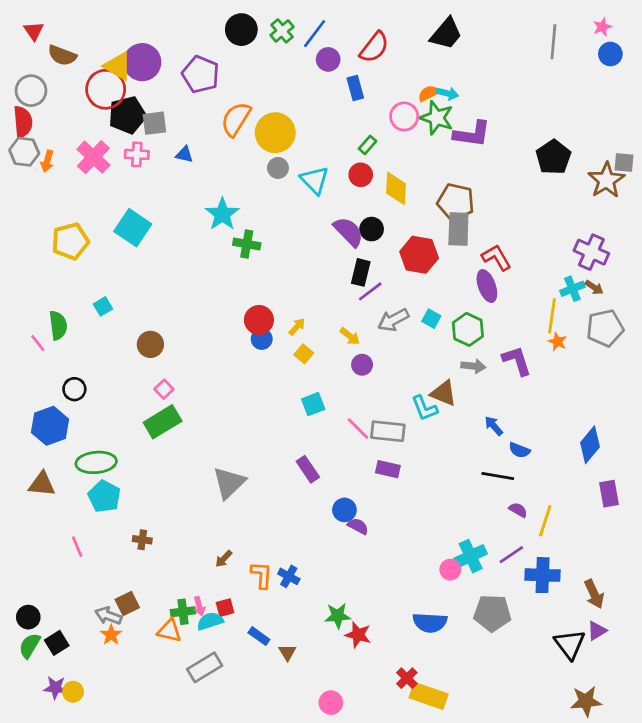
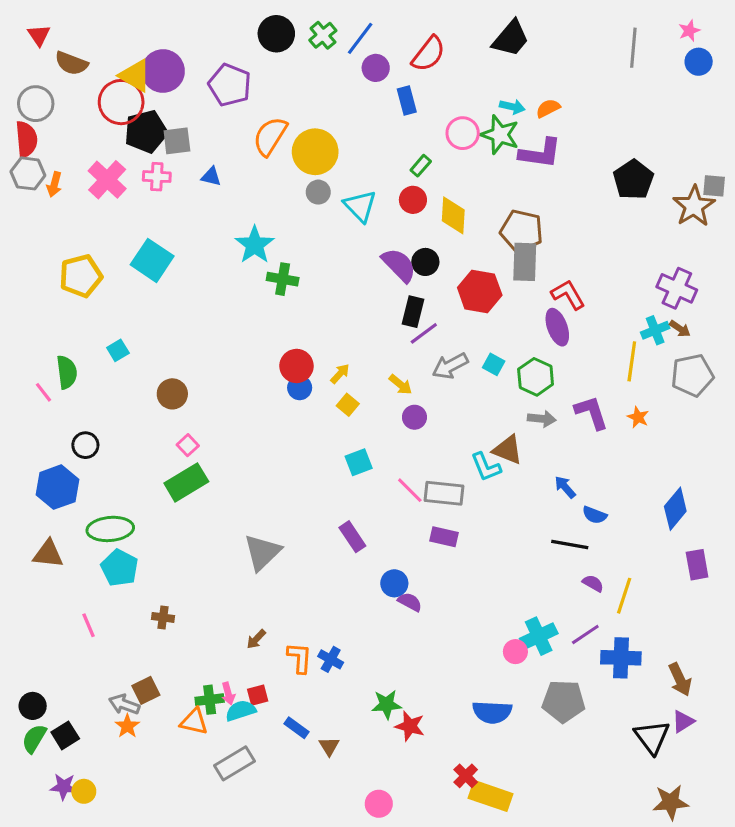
orange semicircle: (429, 93) -> (548, 108), moved
orange star: (557, 342) -> (638, 417), moved

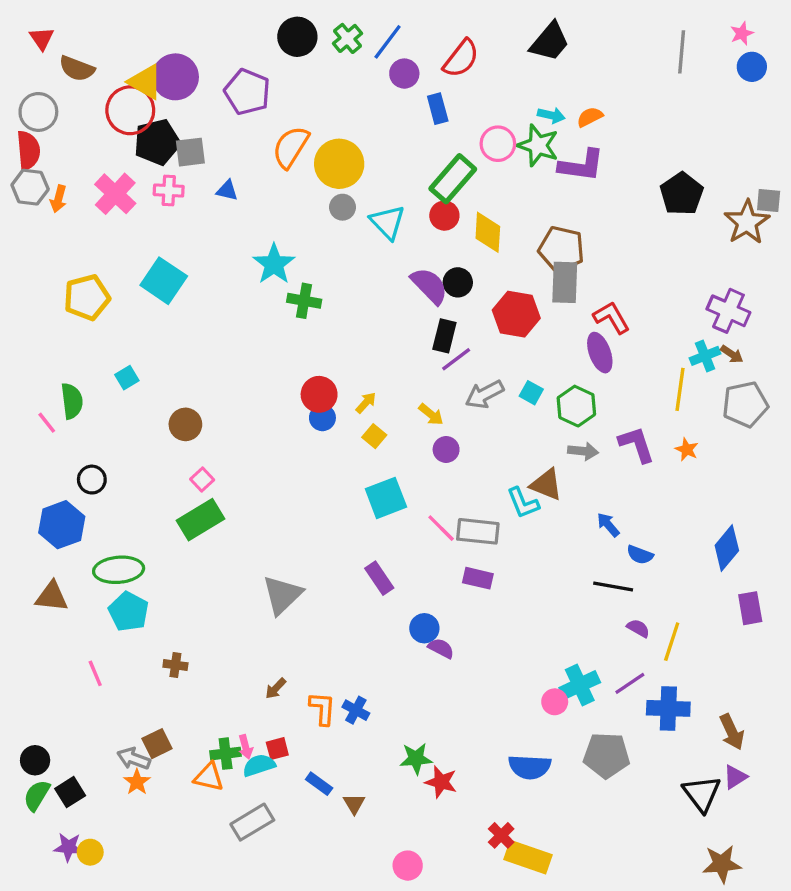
green rectangle: (421, 166) -> (453, 179), size x2.0
cyan square: (359, 462) -> (386, 498), size x1.4

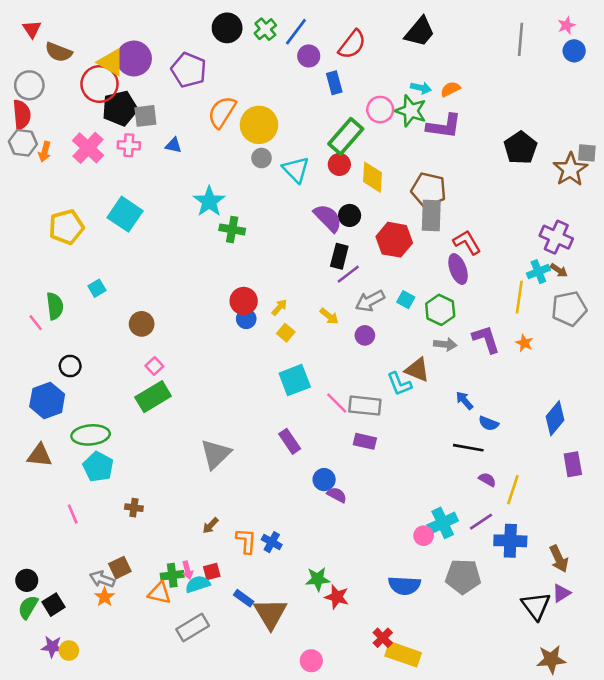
purple circle: (446, 449) -> (365, 335), moved
brown triangle: (354, 804) -> (270, 614), size x2.0

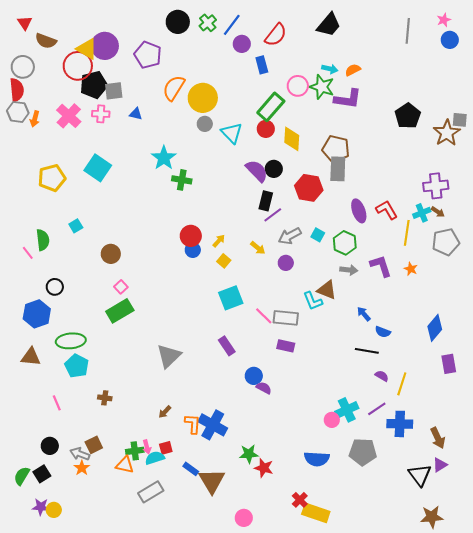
purple cross: (556, 237) -> (436, 186), turned -30
red L-shape: (467, 242) -> (387, 210), moved
blue cross: (272, 542) -> (213, 425), size x1.8
black circle: (27, 580) -> (50, 446), moved

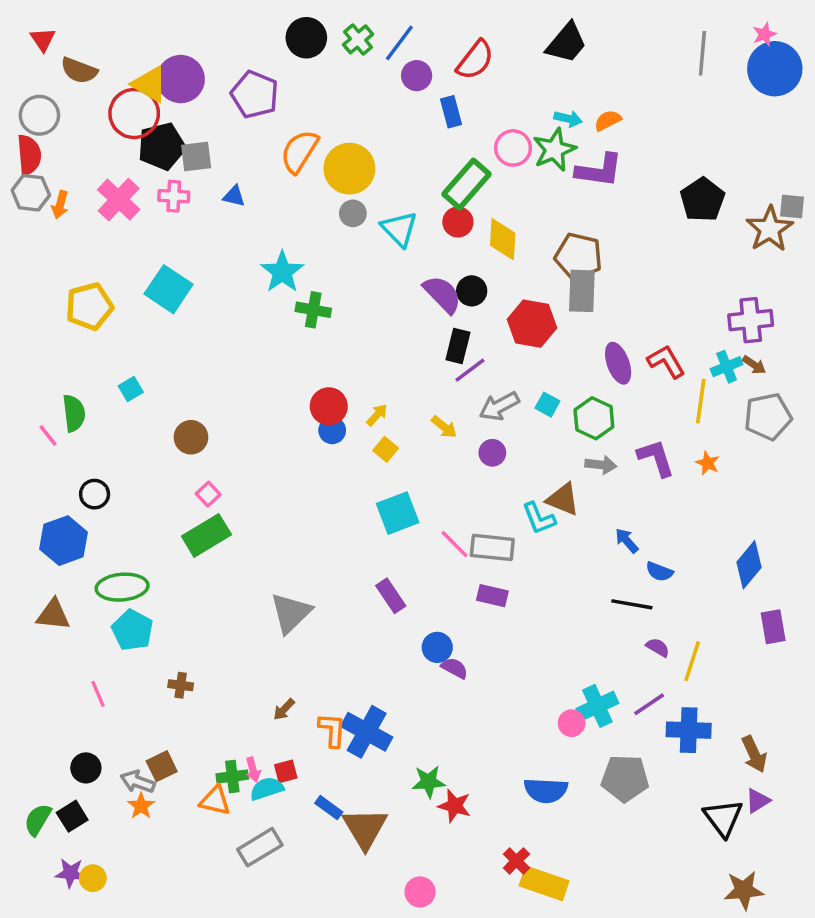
blue circle: (450, 40) -> (775, 69), size x1.8
green star: (322, 87) -> (554, 150), turned 30

